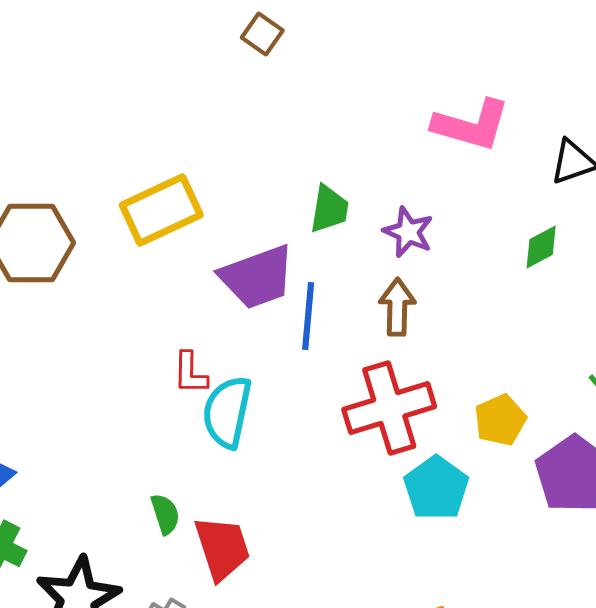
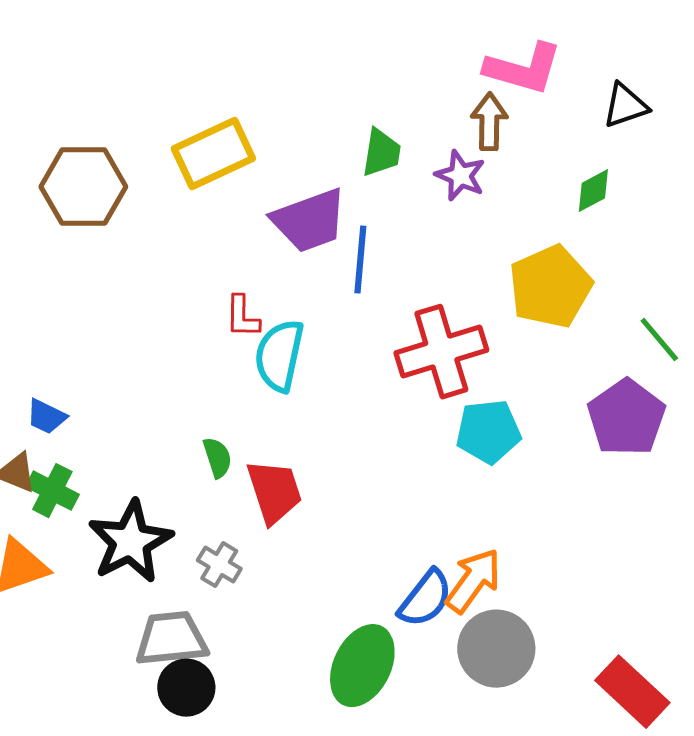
brown arrow: (397, 307) -> (489, 122), moved
yellow pentagon: (500, 420) -> (550, 287), moved, size x1.6
cyan pentagon: (436, 488) -> (488, 432), turned 30

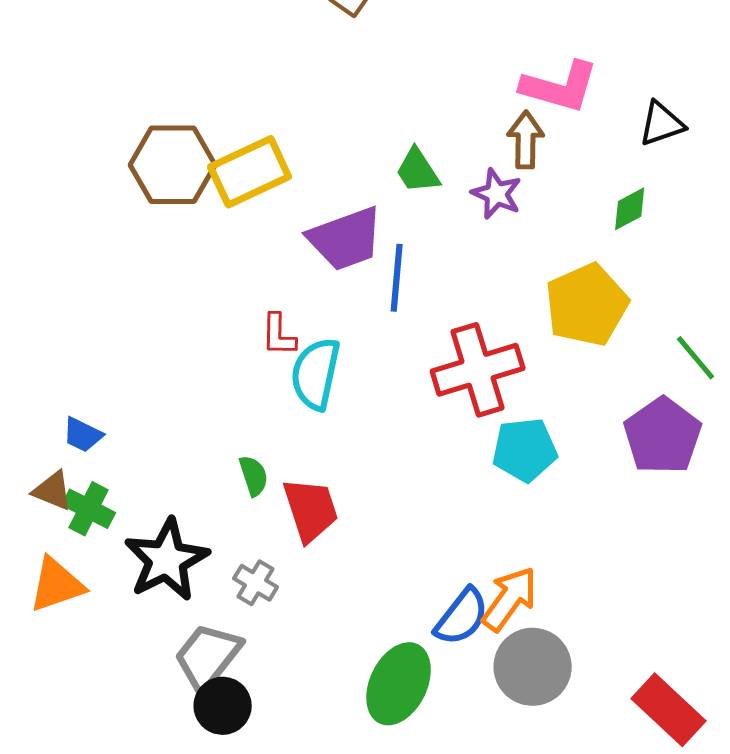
green trapezoid: (381, 153) -> (418, 171), turned 138
brown hexagon: (83, 187) -> (173, 165), moved
gray trapezoid: (171, 639) -> (208, 657), turned -46

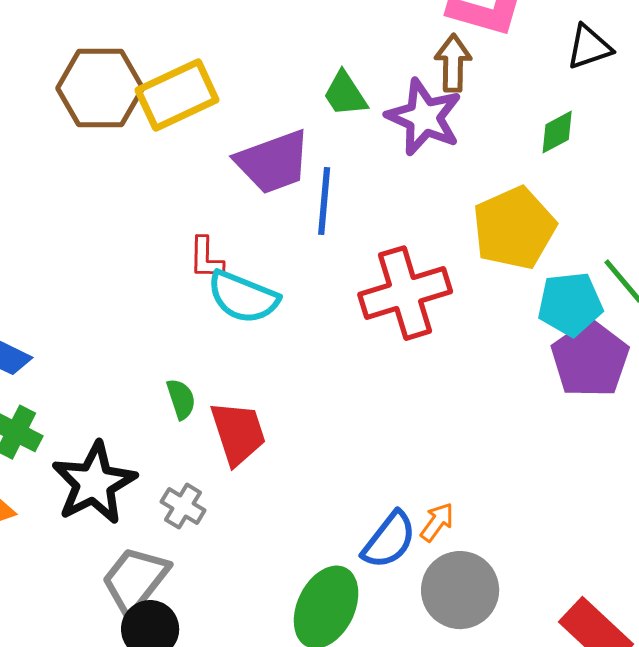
purple star: (497, 194) -> (424, 117), size x1.5
cyan semicircle: (316, 374) -> (243, 297), turned -80
cyan pentagon: (525, 450) -> (570, 304), moved
orange arrow: (510, 599) -> (437, 522), size x0.6

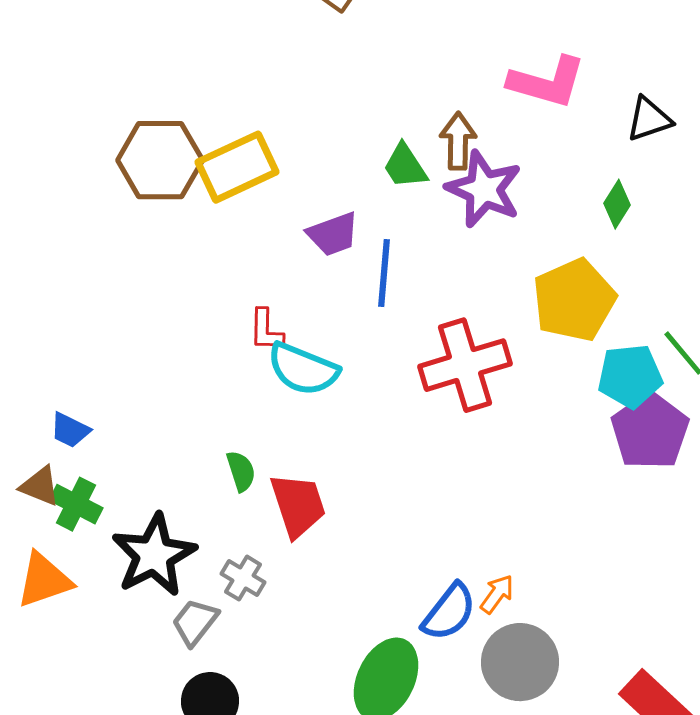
brown arrow: (453, 63) -> (458, 141), moved
green diamond: (557, 132) -> (617, 204), turned -30
purple trapezoid: (273, 162) -> (333, 234), size x0.7
gray trapezoid: (135, 580) -> (195, 622), moved, size x0.7

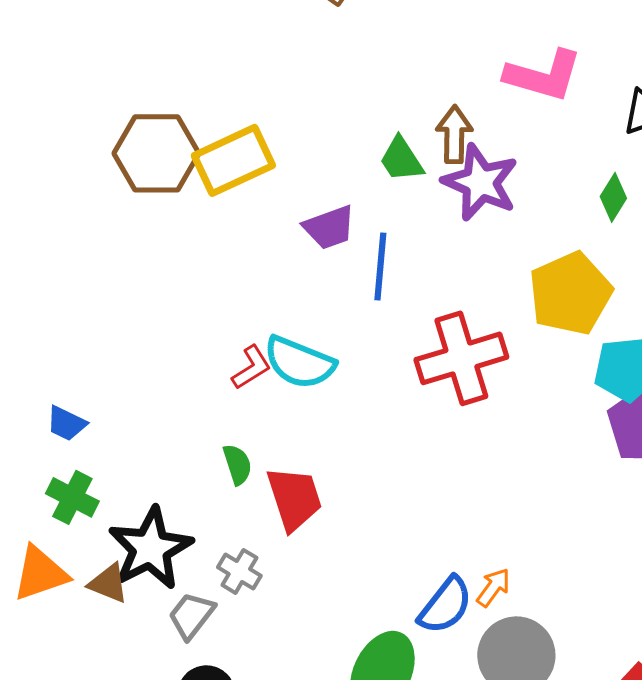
red L-shape: (266, 330) -> (251, 367), moved, turned -123
brown triangle: (40, 486) -> (108, 583), moved

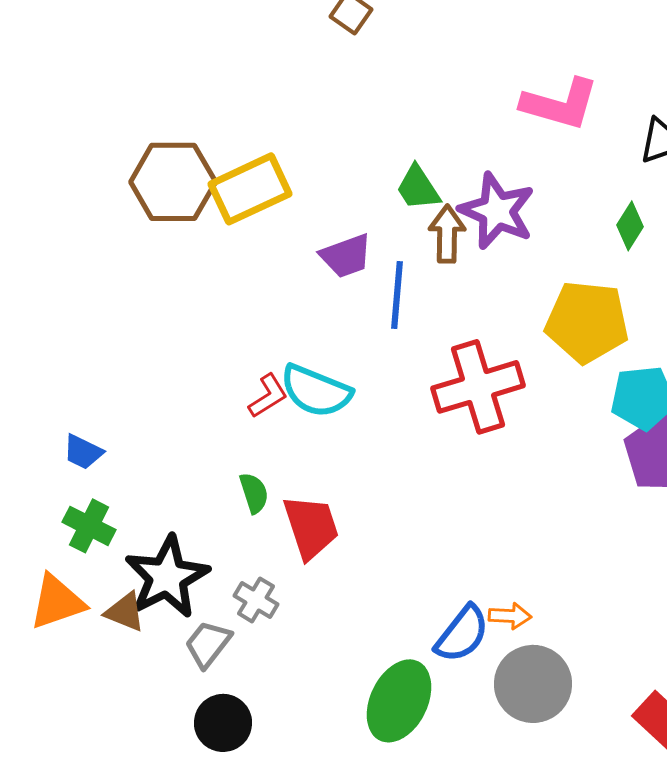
brown arrow: (454, 134) -> (447, 234), moved
yellow pentagon: (570, 293) -> (587, 322), turned 30
orange arrow: (493, 587) -> (510, 616), turned 57

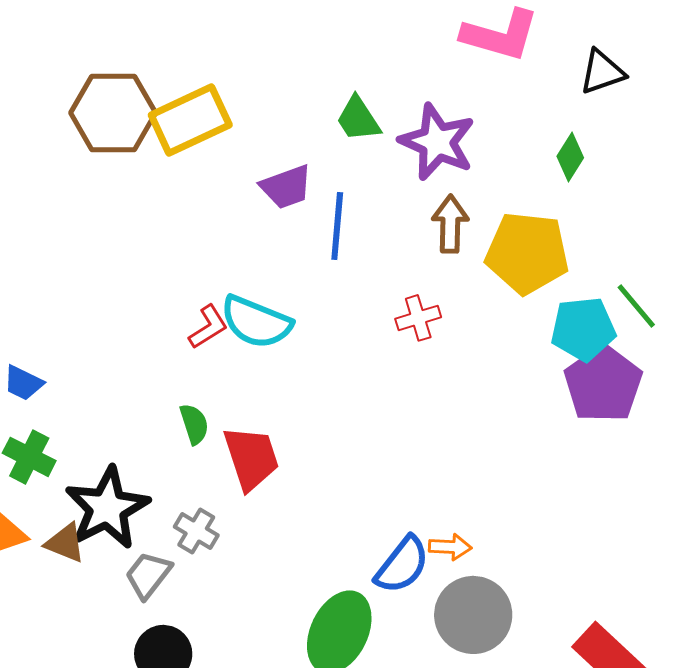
brown arrow: (447, 234) -> (450, 224), moved
red cross: (478, 387) -> (418, 318), size x0.5

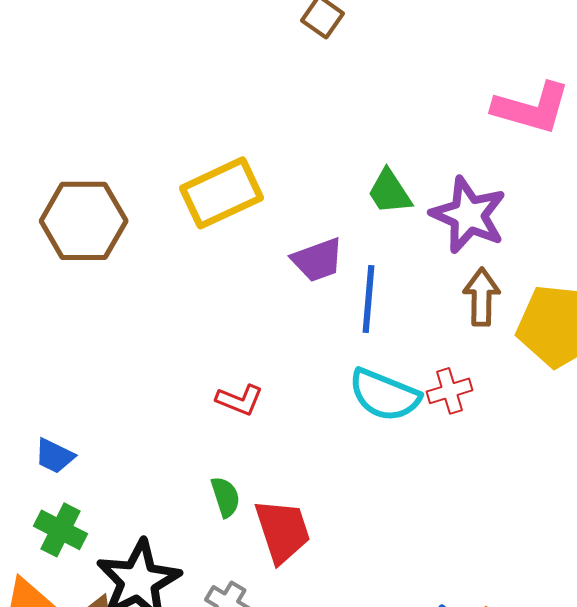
brown hexagon: (113, 113) -> (84, 221), moved
cyan semicircle: (256, 322) -> (384, 395), moved
red L-shape: (208, 327) -> (240, 400), turned 54

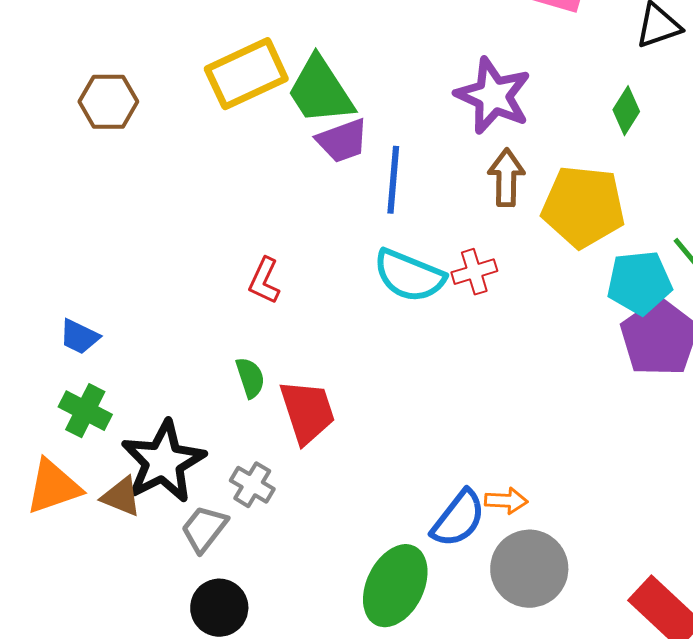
green trapezoid: (390, 192) -> (320, 91), moved, size x1.5
brown hexagon: (84, 221) -> (108, 102), size x0.7
red L-shape: (240, 400) -> (264, 281), turned 93

